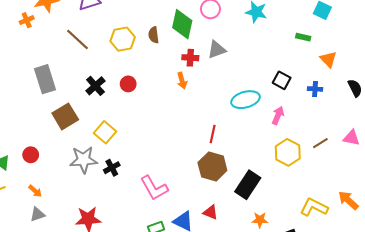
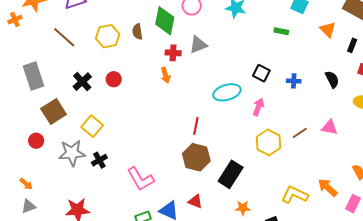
orange triangle: (328, 59) -> (328, 30), moved
red circle: (31, 155) -> (36, 141), moved

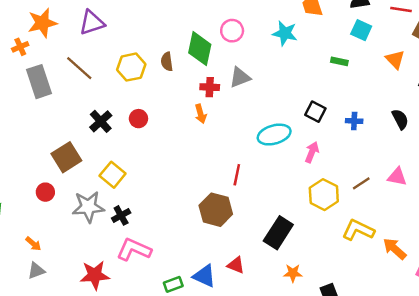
gray rectangle: (34, 76) -> (39, 82), moved
brown hexagon: (196, 157) -> (216, 210), moved
pink L-shape: (140, 179) -> (134, 250), moved, turned 144
yellow L-shape: (295, 195) -> (358, 230), moved

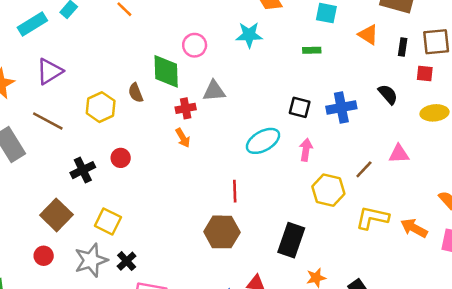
gray triangle: (240, 77) -> (214, 91), turned 30
black cross: (101, 121) -> (83, 170), turned 30
blue cross: (354, 121) -> (341, 108), size x1.6

